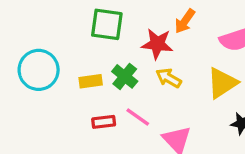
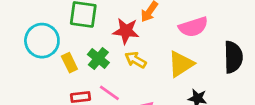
cyan circle: (39, 70) -> (42, 41), moved
yellow rectangle: (91, 81) -> (69, 63), turned 72

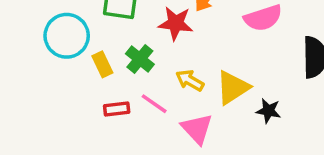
yellow arrow: (136, 60) -> (190, 80), moved
yellow triangle: (181, 64) -> (233, 88), moved

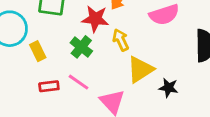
green cross: (140, 59) -> (81, 47), moved
yellow arrow: (190, 80) -> (121, 40), moved, turned 35

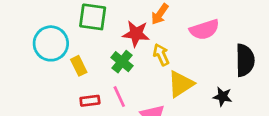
pink line: (78, 82) -> (119, 97), turned 30
black star: (168, 88) -> (223, 97), moved

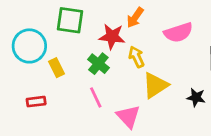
red rectangle: (90, 101) -> (36, 102), moved

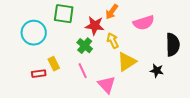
yellow rectangle: (56, 68) -> (54, 64), moved

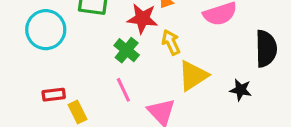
yellow rectangle: (54, 64) -> (77, 112), moved

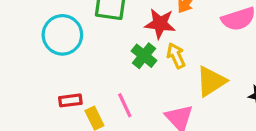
yellow arrow: (171, 42) -> (176, 56), moved
pink line: (123, 90) -> (125, 105), moved

